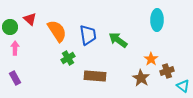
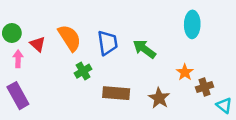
red triangle: (30, 19) -> (38, 44), moved
purple rectangle: (15, 78) -> (18, 96), size x1.5
brown star: (141, 78) -> (159, 98), moved

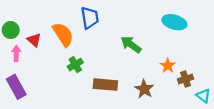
cyan ellipse: (192, 24) -> (174, 22), turned -75
blue trapezoid: (108, 43) -> (90, 18), moved

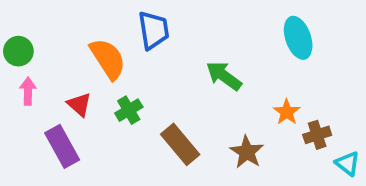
cyan ellipse: (174, 22) -> (298, 38), turned 55
red triangle: (34, 40) -> (79, 104), moved
brown rectangle: (105, 85) -> (180, 144), turned 45
purple rectangle: (16, 87) -> (62, 146), moved

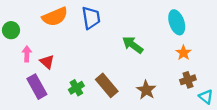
orange semicircle: (108, 59) -> (55, 17), moved, turned 100
pink arrow: (28, 91) -> (27, 54), moved
green cross: (129, 110) -> (76, 88), moved
orange star: (287, 112) -> (183, 53), moved

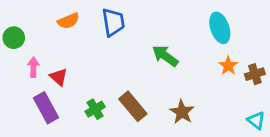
orange semicircle: (55, 17) -> (68, 21), size x0.7
brown cross: (188, 80) -> (255, 74), moved

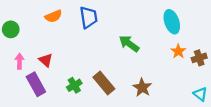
pink arrow: (33, 67) -> (19, 61), moved

